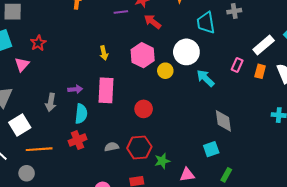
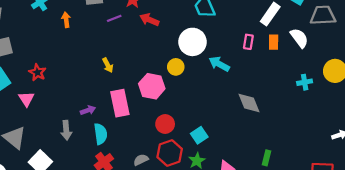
pink hexagon: (143, 55) -> (152, 86), moved
red circle: (144, 109) -> (165, 124), moved
cyan square: (211, 149) -> (199, 135), moved

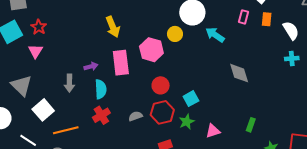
white semicircle: (299, 38) -> (291, 31), moved
yellow arrow: (108, 65) -> (113, 27), size x1.5
red star: (37, 72) -> (39, 27), moved

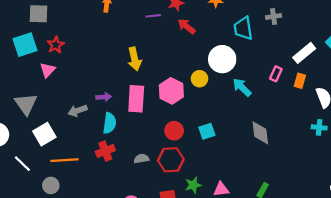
gray arrow: (69, 83) -> (77, 111), turned 60
cyan square: (191, 99) -> (207, 131), moved
green star: (187, 122) -> (193, 185), moved

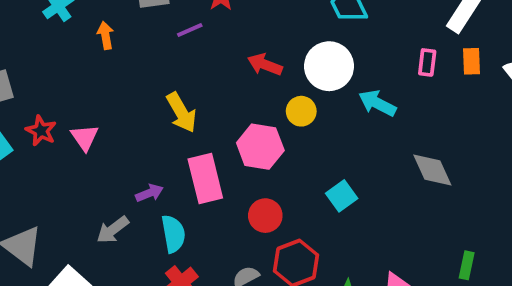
red arrow: (187, 26) -> (265, 65), moved
pink triangle: (47, 70) -> (85, 137), moved
red circle: (174, 131) -> (265, 216), moved

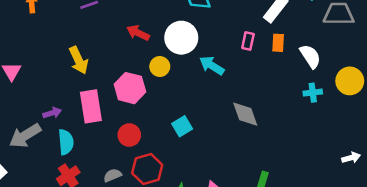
gray arrow: (113, 230) -> (25, 136), size x1.4

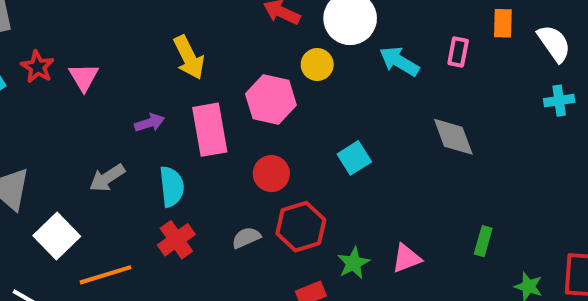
pink rectangle: (248, 41) -> (458, 52), moved
purple arrow: (52, 113) -> (149, 123), moved
gray arrow: (25, 136) -> (107, 178), size x0.7

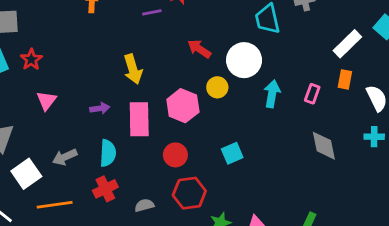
cyan arrow: (399, 61) -> (272, 94), turned 60
pink triangle: (84, 77) -> (46, 101), moved
gray diamond: (453, 137) -> (324, 146), moved
gray arrow: (107, 178) -> (65, 157), moved
gray semicircle: (246, 238) -> (144, 205), moved

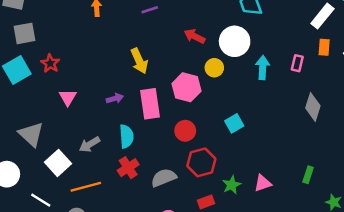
gray diamond: (324, 146) -> (313, 107), turned 36
gray semicircle: (144, 205) -> (164, 178), size x1.5

